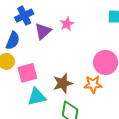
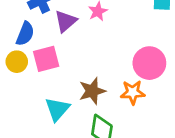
pink square: (27, 73) -> (46, 59), moved
cyan triangle: (37, 97) -> (57, 109), turned -36

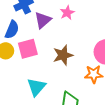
brown star: (92, 91) -> (63, 55), moved

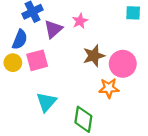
brown star: (63, 55) -> (94, 56), moved

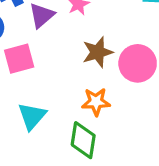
orange star: (109, 88) -> (96, 102), moved

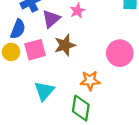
brown star: (98, 52) -> (65, 45), moved

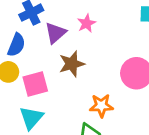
pink square: (35, 50) -> (35, 84), moved
cyan triangle: (44, 91) -> (31, 118), moved

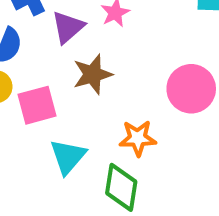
cyan triangle: (31, 118) -> (68, 157), moved

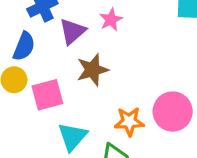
pink circle: (191, 89) -> (173, 112), moved

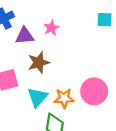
purple triangle: (72, 31) -> (25, 36), turned 36
cyan triangle: (72, 137) -> (37, 97), moved

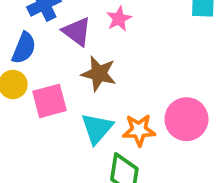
purple triangle: (25, 36) -> (77, 31), turned 42
brown star: (39, 62) -> (99, 74), turned 30

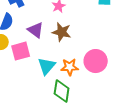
purple triangle: (77, 31) -> (36, 30), moved
brown star: (99, 74) -> (62, 32), moved

